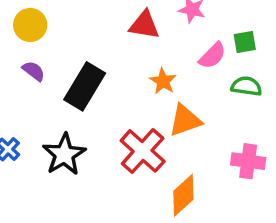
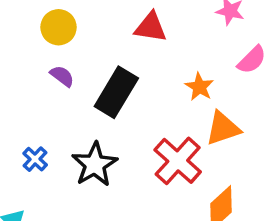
red triangle: (144, 25) -> (151, 27), moved

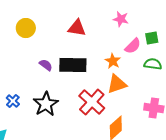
purple semicircle: (62, 76) -> (46, 65), moved
orange star: (199, 87) -> (113, 61), moved
black rectangle: (116, 92) -> (73, 65), moved, turned 60

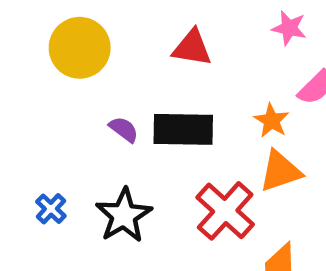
yellow circle: (26, 28) -> (80, 48), size x1.4

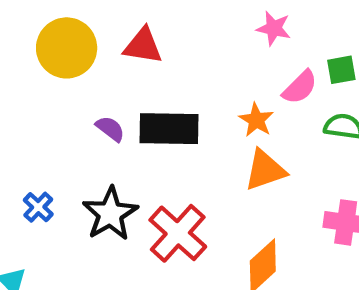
red triangle: (192, 48) -> (143, 46), moved
red cross: (225, 211) -> (178, 233), moved

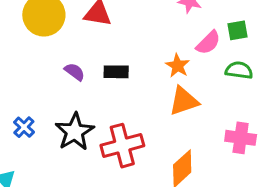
black rectangle: (169, 129) -> (116, 72), size x0.6
red cross: (178, 233) -> (122, 146), turned 33

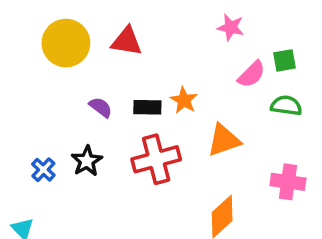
orange star: (178, 66) -> (184, 100), moved
black star: (75, 132) -> (87, 161), moved, size x0.7
red cross: (122, 146) -> (156, 159), moved

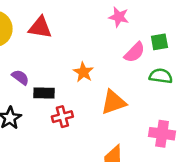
black rectangle: (147, 107) -> (44, 93), moved
red cross: (156, 159) -> (62, 117), size x0.6

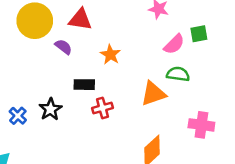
orange star: (83, 72) -> (110, 55), moved
green semicircle: (161, 76) -> (178, 74), moved
purple semicircle: (20, 77) -> (63, 47), moved

